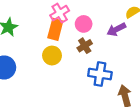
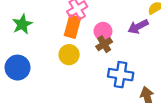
pink circle: (84, 24) -> (103, 31), moved

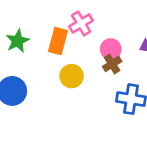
orange rectangle: (73, 27) -> (58, 41), moved

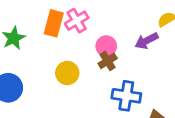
orange rectangle: (58, 41) -> (54, 23), moved

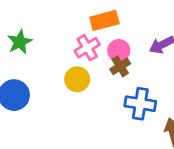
pink cross: (77, 21) -> (87, 48), moved
orange rectangle: (54, 23) -> (104, 20), moved, turned 60

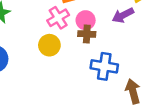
brown cross: (120, 66) -> (87, 34), turned 35

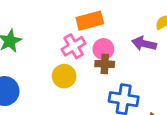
purple arrow: (123, 15) -> (144, 44), turned 40

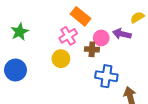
orange rectangle: (90, 21) -> (81, 16), turned 54
pink circle: (103, 49) -> (101, 38), moved

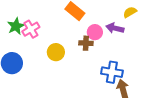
pink cross: (68, 36) -> (31, 29), moved
blue cross: (106, 76) -> (112, 72), moved

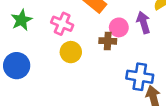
purple arrow: (115, 28) -> (143, 22), turned 60
pink cross: (31, 29) -> (62, 24), moved, turned -36

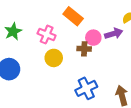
purple arrow: (143, 22) -> (114, 34), turned 90
blue cross: (140, 77) -> (86, 88), moved, turned -35

